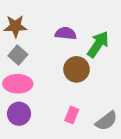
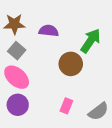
purple semicircle: (66, 33) -> (49, 31), moved
pink ellipse: (18, 84) -> (17, 77), turned 40

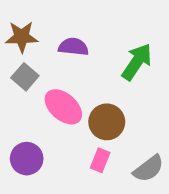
brown circle: (71, 64) -> (107, 122), moved
pink ellipse: (17, 77) -> (63, 107), moved

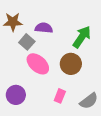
gray square: (25, 77) -> (27, 42), moved
brown circle: (107, 122) -> (71, 64), moved

